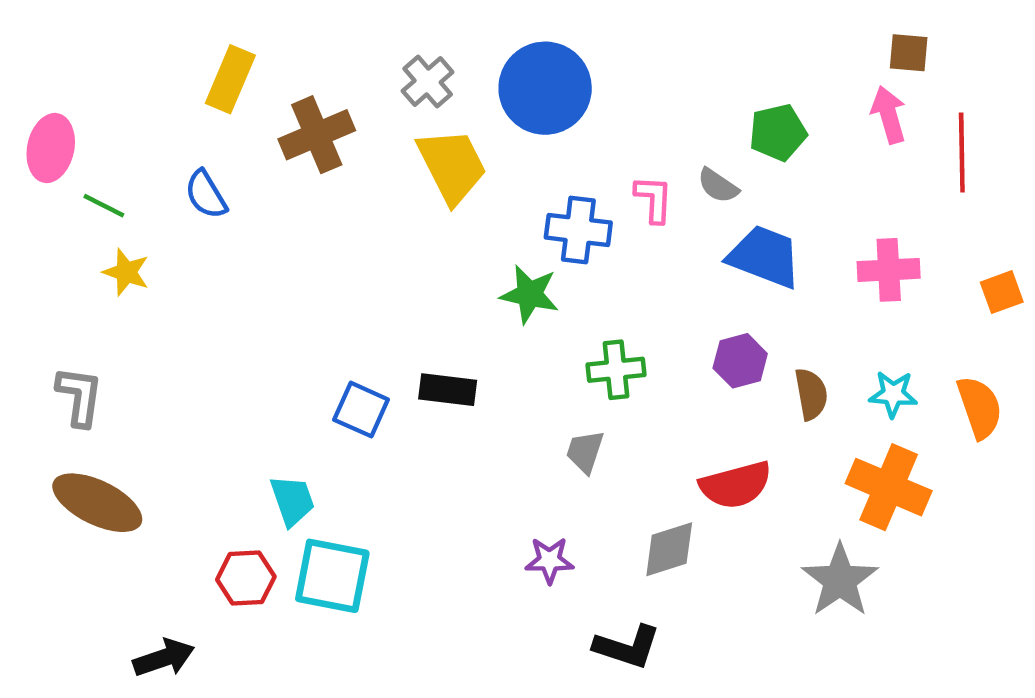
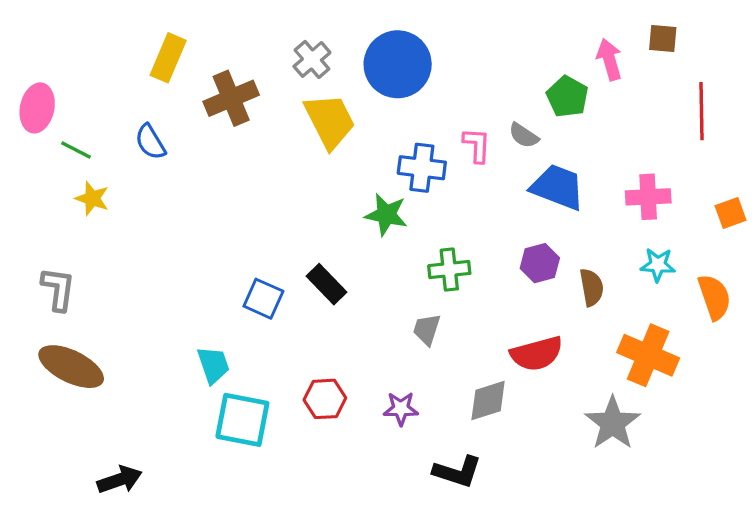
pink arrow: (889, 115) -> (609, 59), moved
green pentagon: (778, 132) -> (567, 97), turned -30
black rectangle: (448, 390) -> (326, 284), turned 39
cyan star: (893, 394) -> (658, 265), moved
red hexagon: (246, 578) -> (325, 399), moved

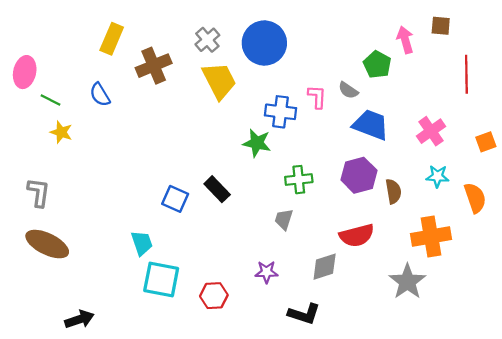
pink cross: (648, 197) -> (431, 131), turned -32
purple hexagon: (540, 263) -> (359, 175), size x1.4
orange cross: (648, 355) -> (431, 237), turned -33
red hexagon: (325, 399) -> (214, 296), moved

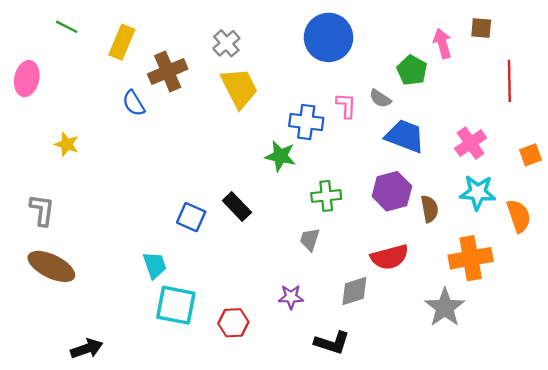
blue circle: (264, 43) -> (329, 37), moved
blue semicircle: (100, 95) -> (134, 103), moved
green line: (50, 100) -> (67, 27), moved
cyan star: (437, 176) -> (478, 192), size x1.4

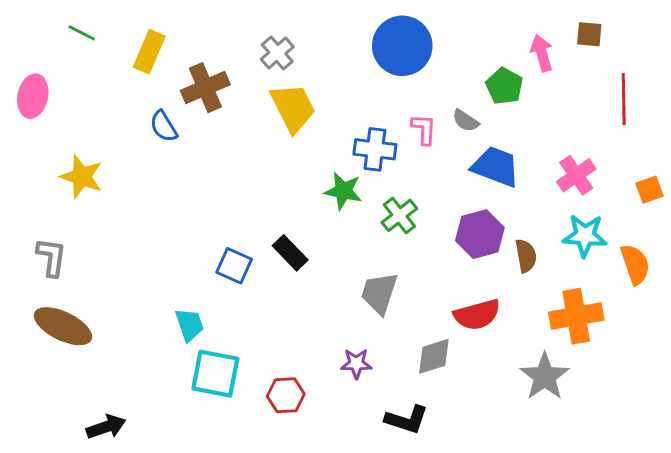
yellow star: (67, 144) -> (82, 177), size x1.4
green cross: (326, 196) -> (399, 215), moved, turned -32
gray trapezoid: (310, 239) -> (379, 293), size x1.5

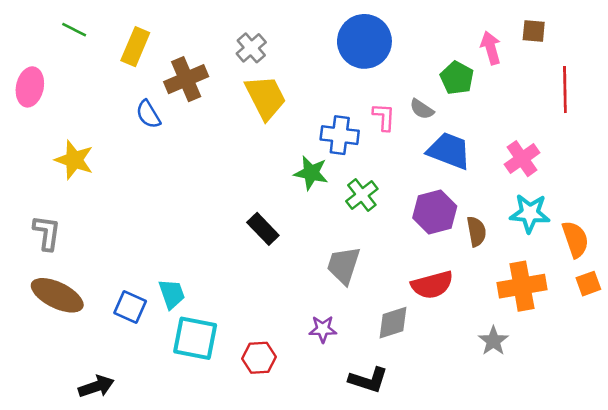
orange square: (650, 190) -> (588, 284), moved
blue square: (234, 266) -> (130, 307), moved
gray star: (545, 376) -> (493, 341), size x0.7

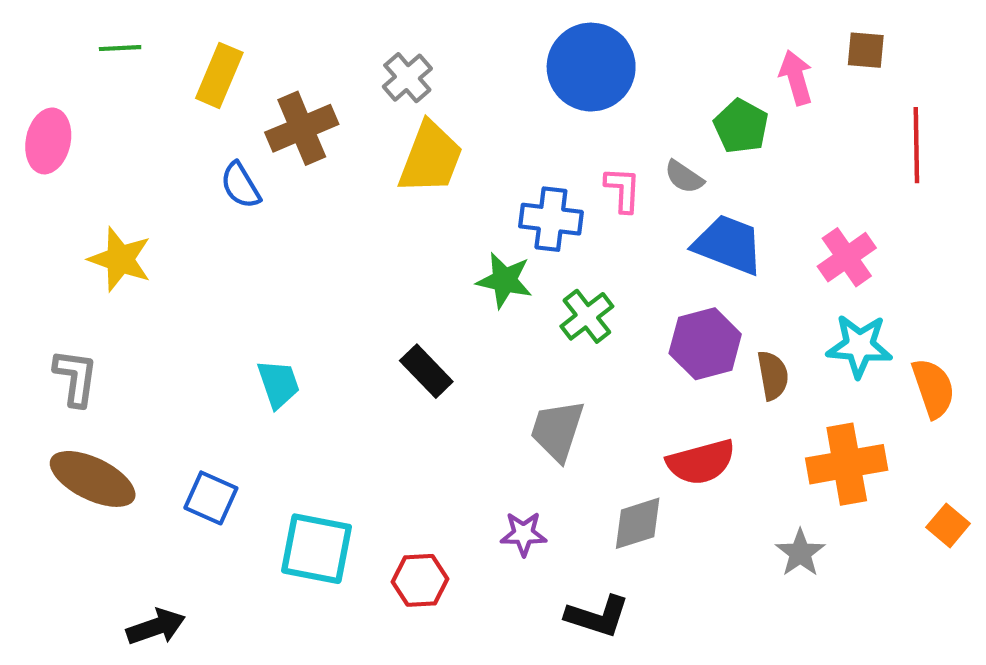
green line: (74, 30) -> (120, 48), turned -30
yellow trapezoid: (266, 97) -> (431, 158), turned 48
orange square: (588, 284) -> (948, 525), moved, turned -30
cyan trapezoid: (172, 294) -> (278, 384), moved

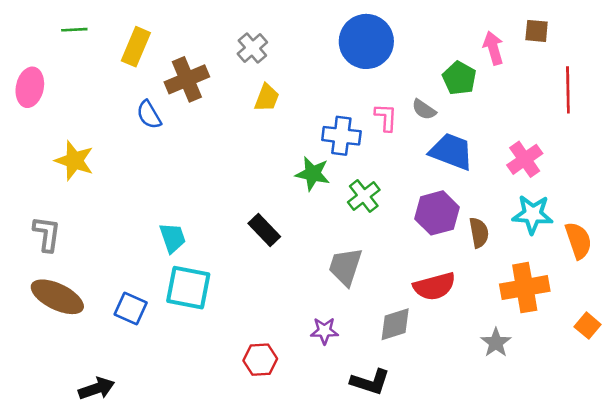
yellow trapezoid: (431, 158) -> (267, 98), size x0.6
cyan square: (316, 549) -> (188, 288), moved

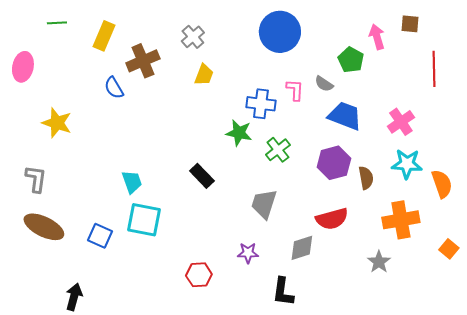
black L-shape: (370, 382) -> (283, 292), turned 80
black arrow: (97, 388) -> (74, 297), turned -56

